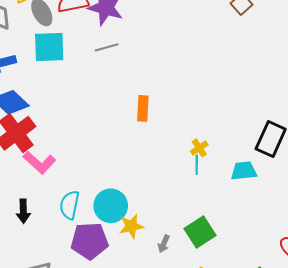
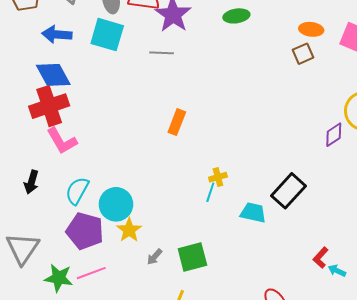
yellow star: (131, 226) -> (129, 230), turned 30

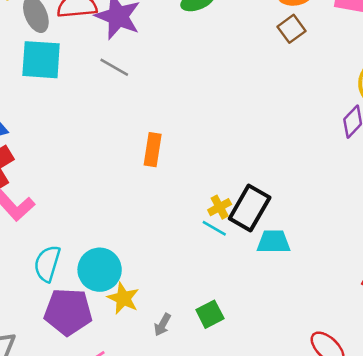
gray line: (162, 53) -> (114, 67), turned 40
black rectangle: (289, 191) -> (250, 208), moved
cyan line: (210, 192) -> (214, 228), turned -66
green square: (192, 257) -> (210, 314), size x0.7

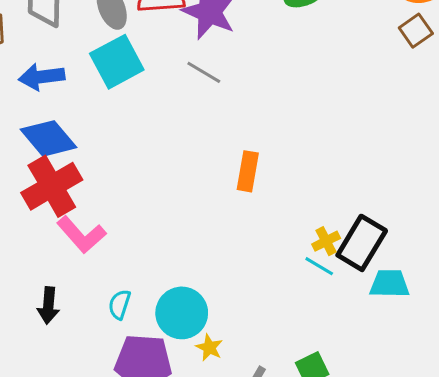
cyan square: (41, 60) -> (117, 62), turned -33
cyan semicircle: (47, 264) -> (120, 304), size x0.7
yellow star: (123, 298) -> (209, 348), size x0.7

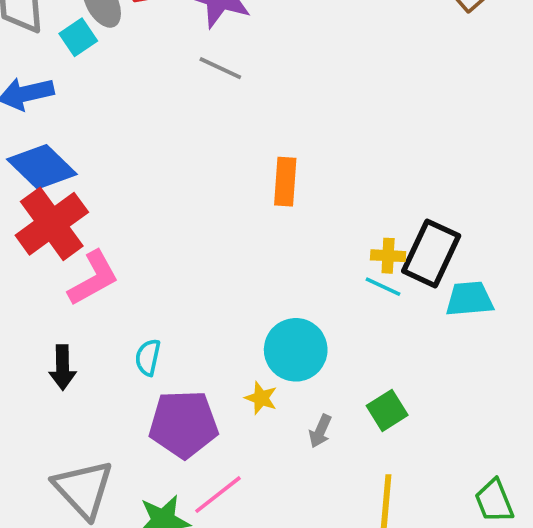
cyan square: (117, 62) -> (78, 37), moved, size x0.6
pink L-shape: (81, 235) -> (93, 278), turned -72
yellow cross: (326, 241) -> (388, 256), turned 36
cyan circle: (182, 313) -> (296, 350), moved

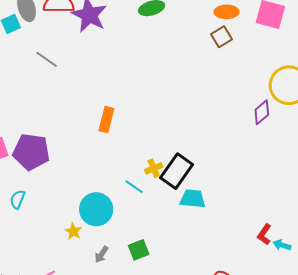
gray line: (220, 68) -> (47, 59), moved
yellow cross: (388, 256) -> (154, 168), turned -36
cyan line: (383, 287) -> (134, 187), moved
purple pentagon: (184, 424) -> (31, 152), moved

